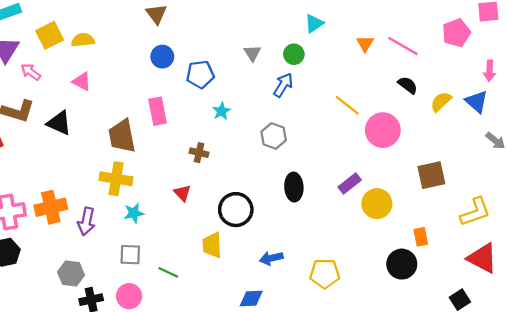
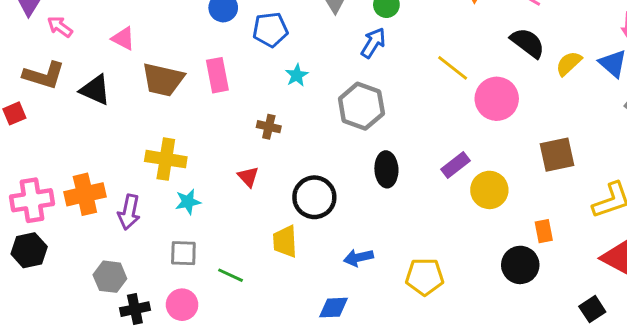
black semicircle: (408, 85) -> (528, 43), size x1.4
brown trapezoid: (122, 136) -> (163, 80), moved, turned -66
gray hexagon: (274, 136) -> (361, 106), size x1.4

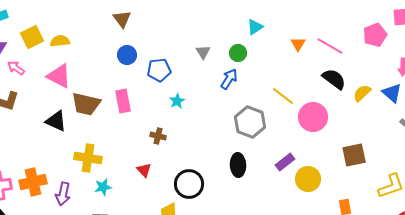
pink triangle: (123, 38) -> (59, 76), size x1.5
black triangle: (95, 90) -> (56, 121), moved
gray hexagon: (361, 106) -> (250, 122), moved

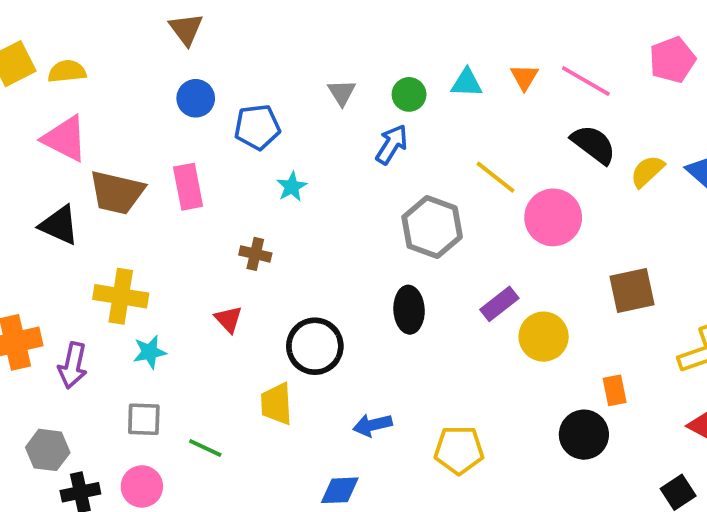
cyan triangle: (255, 27) -> (467, 83), moved, turned 36

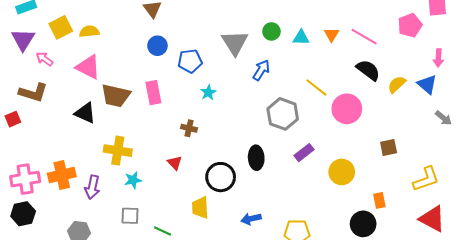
gray triangle: (342, 93) -> (235, 43), size x1.8
green circle: (409, 94) -> (271, 31), moved
brown square: (632, 290) -> (389, 148), size x0.7
purple rectangle: (499, 304) -> (304, 153), moved
black ellipse: (409, 310) -> (256, 158), moved

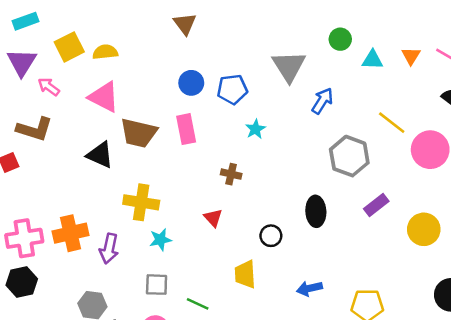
green circle: (271, 31) -> (340, 39), moved
blue circle: (157, 46) -> (191, 83), moved
black circle: (221, 177) -> (271, 236), size x0.6

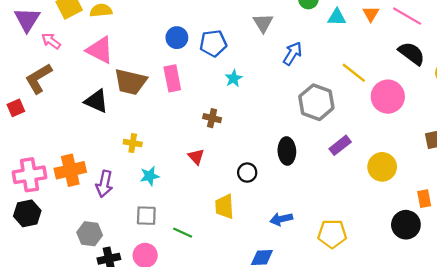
gray triangle: (289, 66) -> (263, 23), size x0.7
brown L-shape: (35, 129) -> (39, 78), turned 132
yellow cross: (141, 202) -> (133, 143), size x0.6

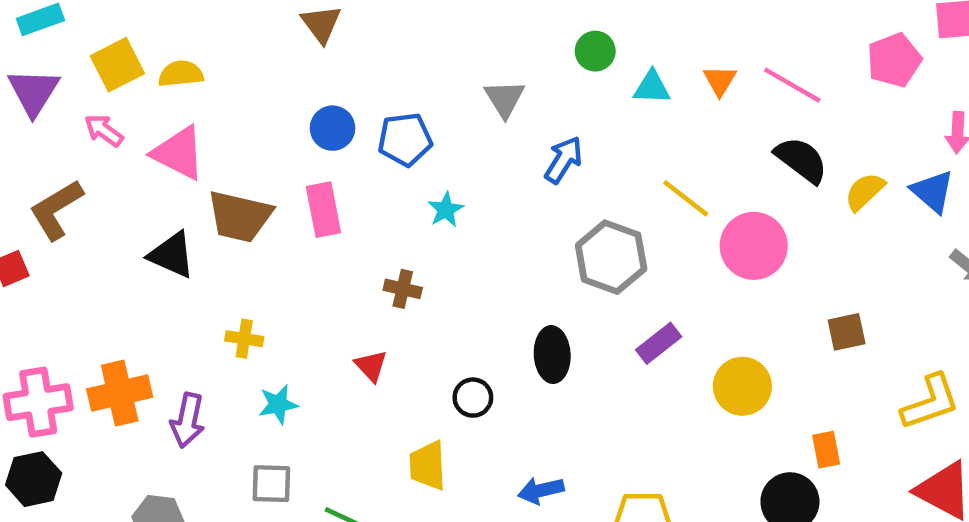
pink arrow: (51, 41) -> (104, 130), moved

